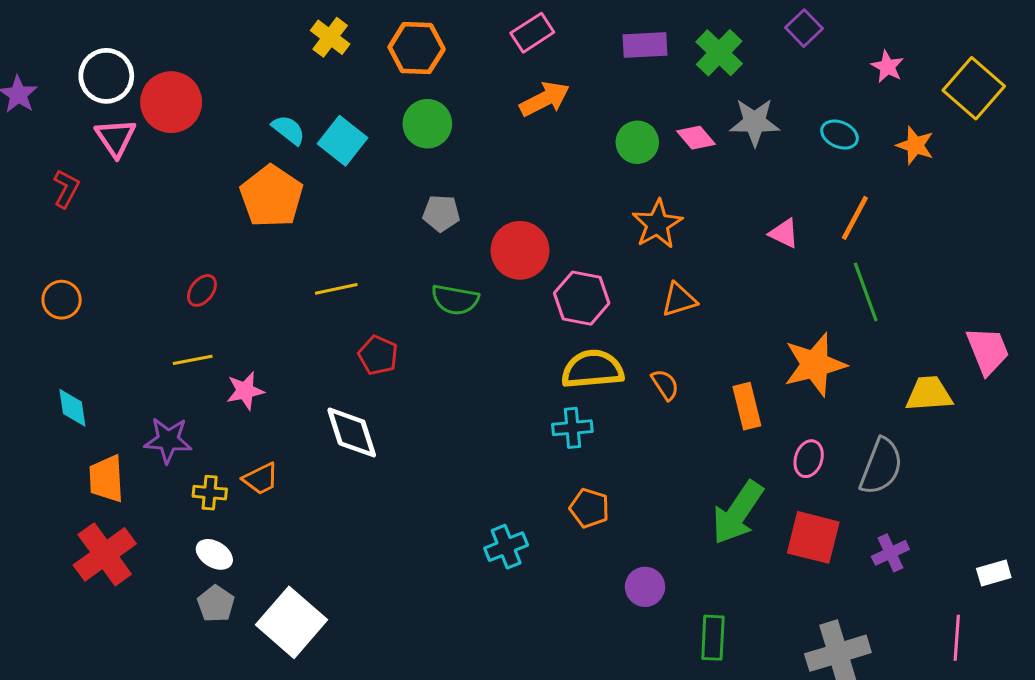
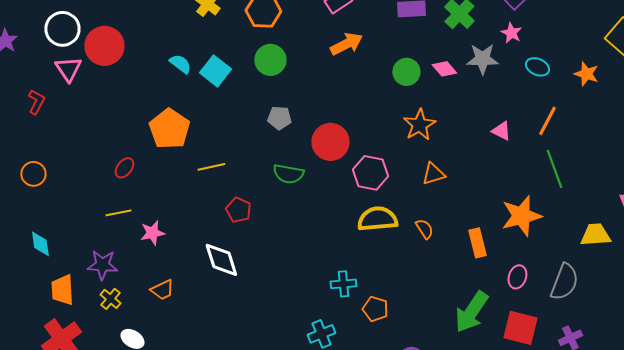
pink star: (887, 67) -> (511, 33), moved
orange pentagon: (271, 196) -> (169, 129), moved
cyan cross: (572, 428) -> (343, 284), moved
yellow cross: (210, 493) -> (110, 299), moved, turned 35

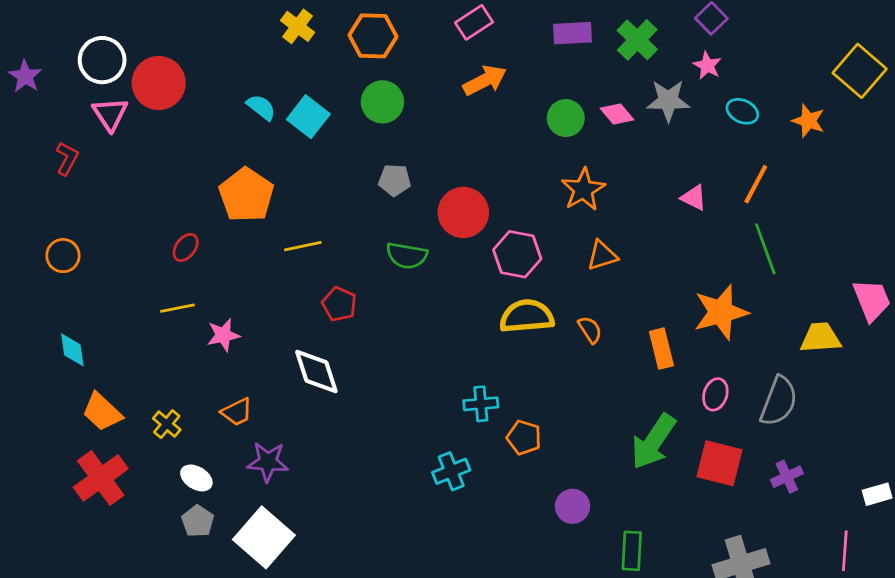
purple star: (102, 265) -> (268, 462), moved
orange trapezoid: (62, 290) -> (102, 412), turned -44

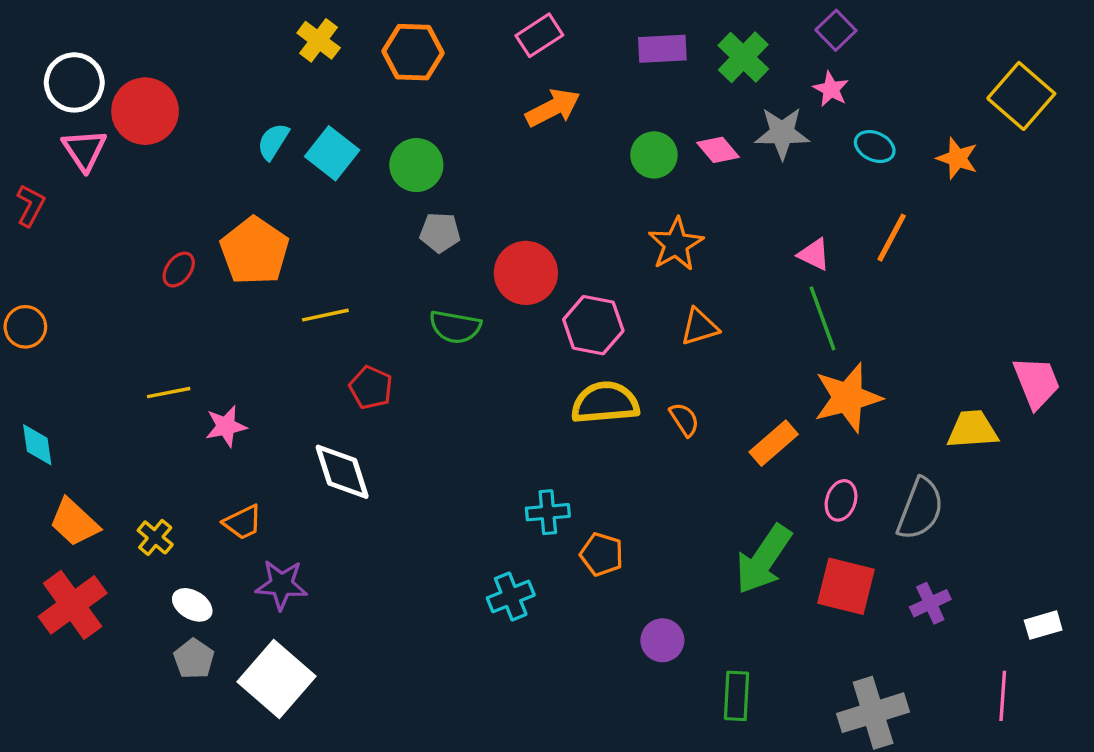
green circle: (382, 102) -> (416, 165), moved
cyan semicircle: (261, 107) -> (273, 141), turned -96
red ellipse: (186, 247) -> (179, 270), moved
green line: (765, 249) -> (822, 318), moved
orange rectangle: (661, 349) -> (774, 443), turned 63

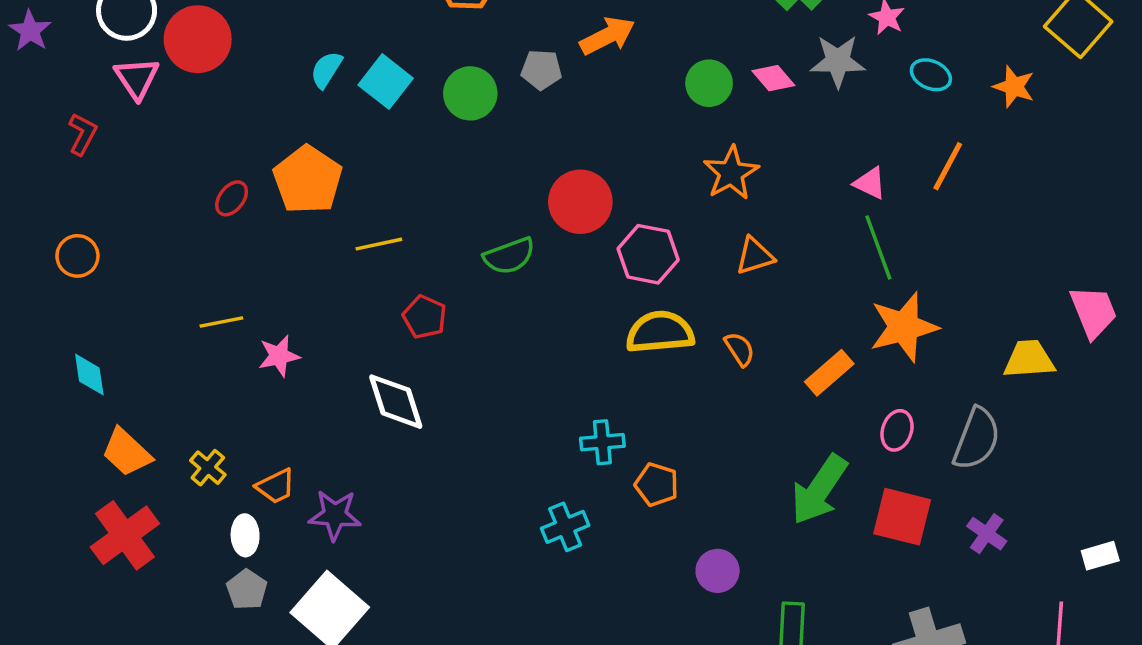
gray pentagon: (440, 232) -> (541, 70), moved
green semicircle: (455, 327) -> (509, 256), turned -30
orange trapezoid: (243, 522) -> (276, 486), moved
purple cross: (930, 603) -> (987, 534), turned -30
white ellipse: (192, 605) -> (245, 535), turned 57

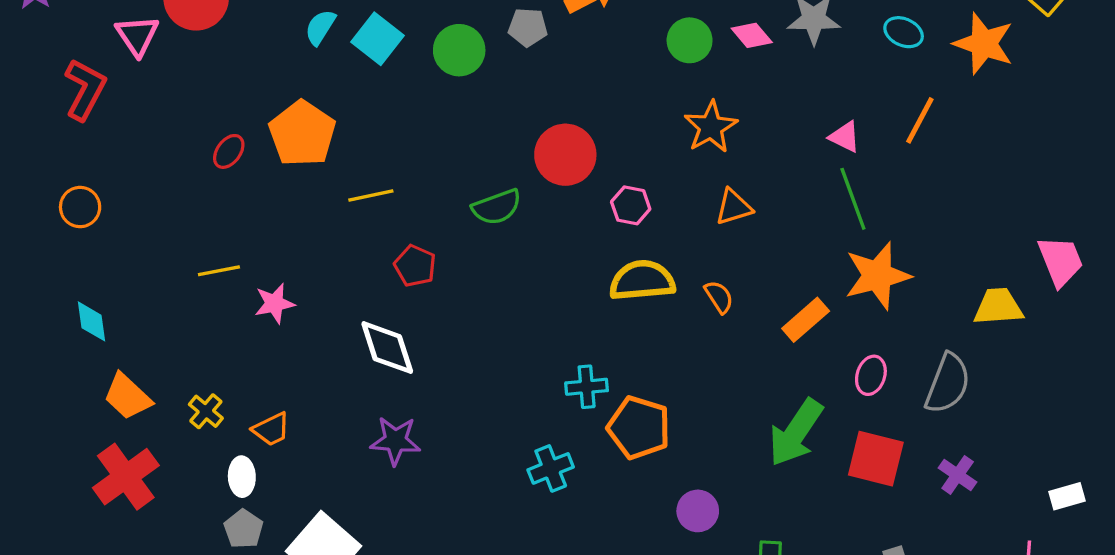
orange star: (1014, 87) -> (984, 44), size x1.5
red L-shape: (83, 134) -> (85, 89), size x1.5
pink hexagon: (648, 254) -> (631, 205), size x0.7
orange pentagon: (657, 485) -> (639, 428), size x1.5
purple star: (335, 515) -> (395, 441), moved

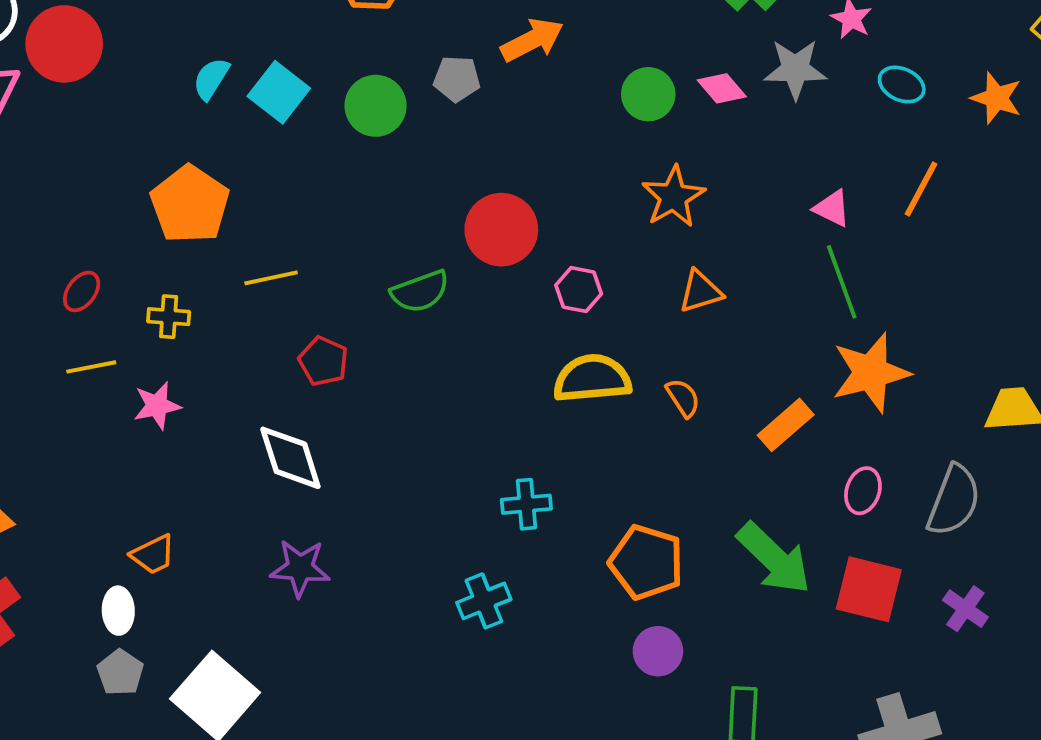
orange star: (984, 44) -> (996, 98), size x0.7
red ellipse: (229, 151) -> (82, 291), moved
yellow cross: (206, 411) -> (169, 317), moved, turned -36
orange pentagon: (639, 428) -> (646, 562), moved
green arrow: (796, 433) -> (774, 558), turned -80

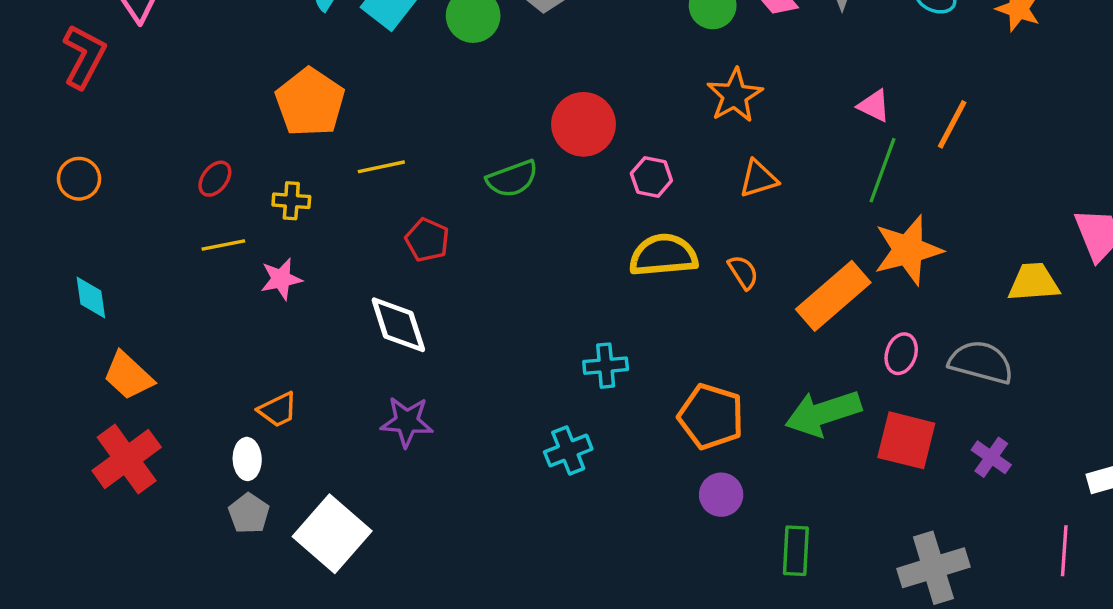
orange line: (921, 189) -> (952, 124), moved
green line: (842, 282) -> (882, 170), turned 40
orange rectangle: (786, 425) -> (833, 296), size x1.5
gray semicircle: (954, 500) -> (981, 362), turned -96
green arrow: (774, 558) -> (823, 413), turned 118

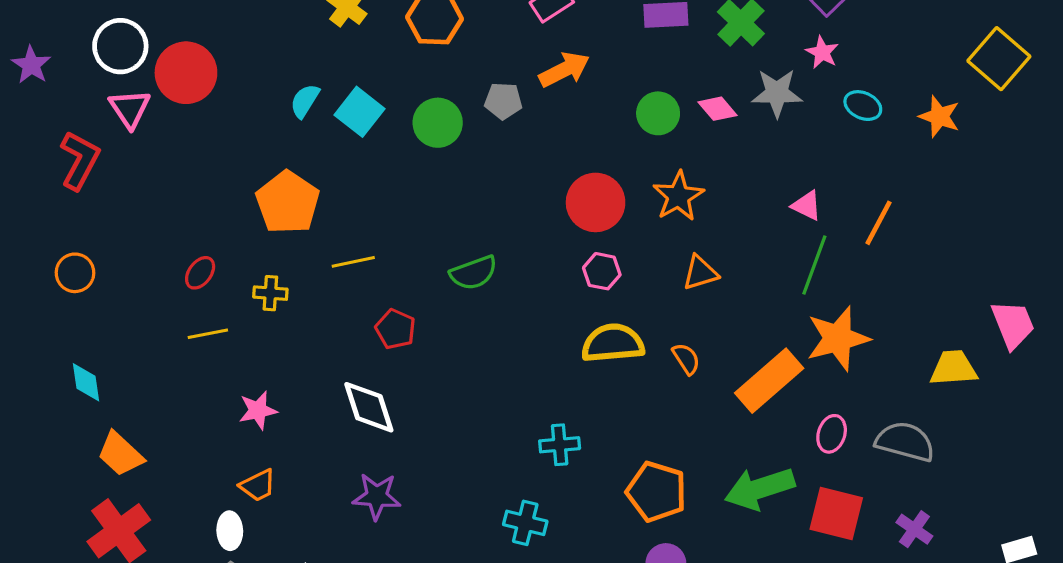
red circle: (584, 124) -> (596, 202), moved
pink star: (281, 279) -> (258, 410), moved
cyan cross: (568, 451) -> (525, 523), turned 36

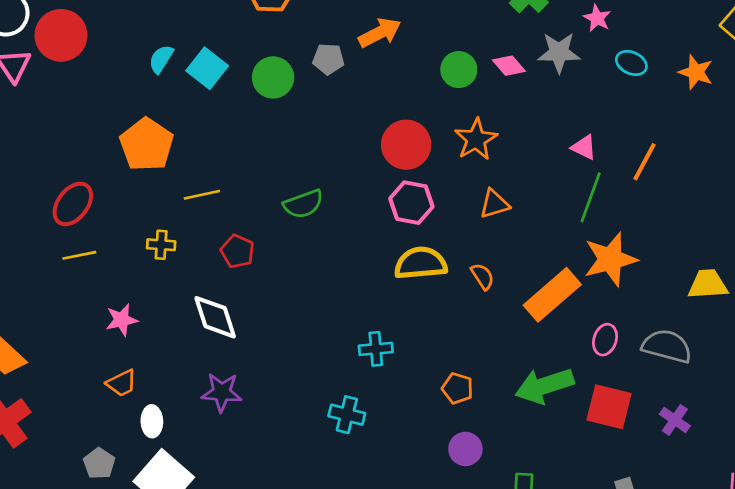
pink hexagon: (602, 271) -> (411, 203), size x1.4
red ellipse: (200, 273) -> (73, 204), size x1.6
yellow cross: (270, 293) -> (161, 245), moved
orange pentagon: (657, 492) -> (457, 388), size x0.6
white ellipse: (230, 531) -> (152, 421), moved

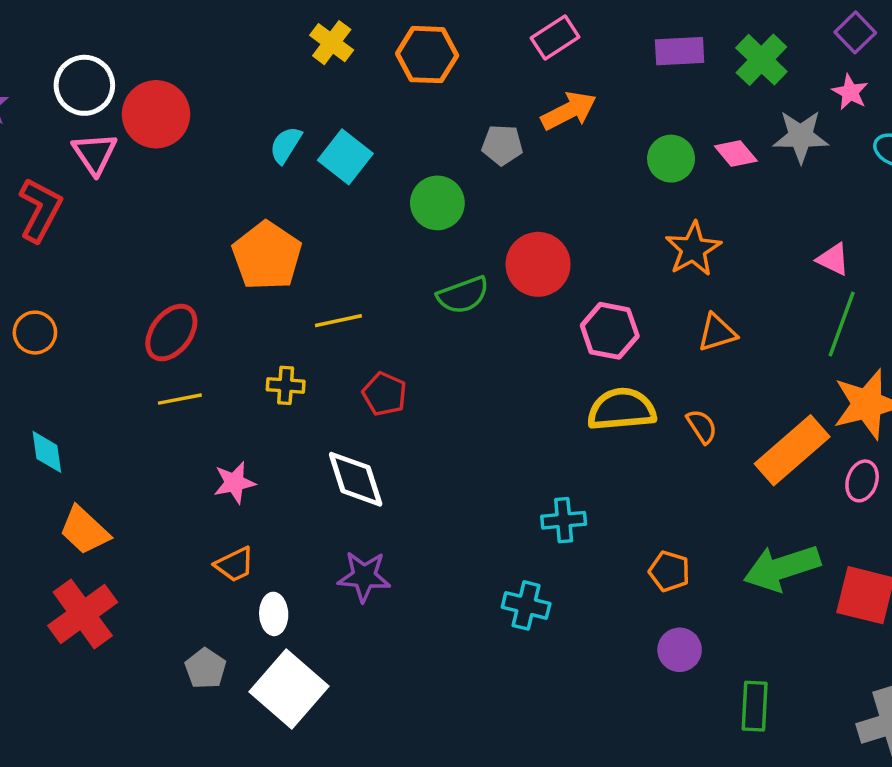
green circle: (273, 77) -> (437, 203), moved
red circle: (406, 145) -> (538, 264), moved
green semicircle: (303, 204) -> (463, 295), moved
pink ellipse: (605, 340) -> (862, 481), moved

